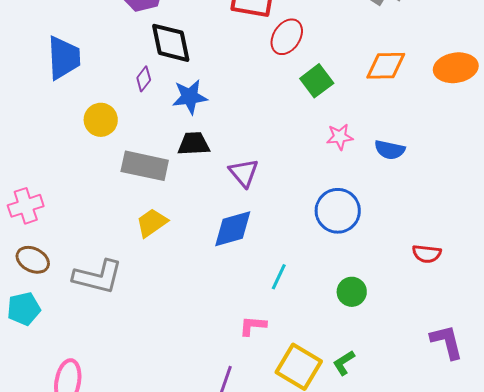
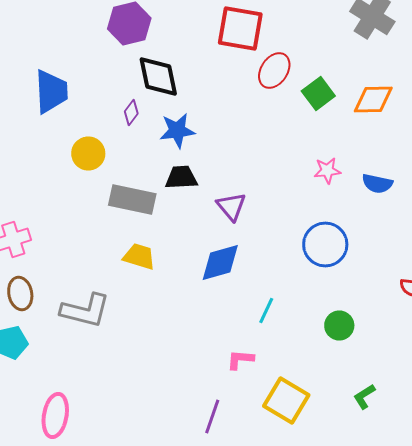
green square: (317, 81) -> (318, 94), moved
yellow trapezoid: (152, 223) -> (139, 256), turned 52
brown ellipse: (33, 260) -> (20, 294), turned 52
green L-shape: (344, 363) -> (364, 396), moved

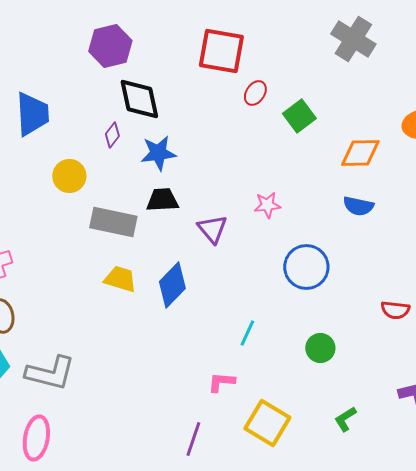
red ellipse: (274, 70) -> (255, 93), size x0.7
orange diamond: (373, 100) -> (360, 153), moved
pink star: (327, 170) -> (267, 205), moved
blue diamond: (220, 262) -> (172, 285), moved, turned -30
gray L-shape: (85, 310) -> (50, 373), moved

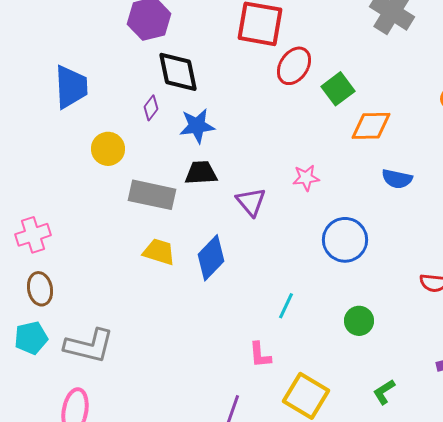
red ellipse: (255, 93) -> (294, 66), size x1.5
orange diamond: (360, 153) -> (371, 126), moved
pink L-shape: (221, 382) -> (260, 355), turned -100

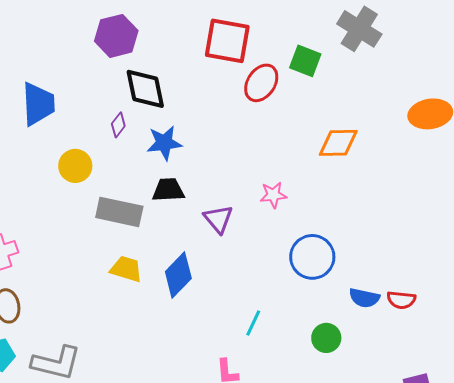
green square: (338, 89) -> (305, 61), moved, turned -32
blue semicircle: (397, 179) -> (364, 298), moved

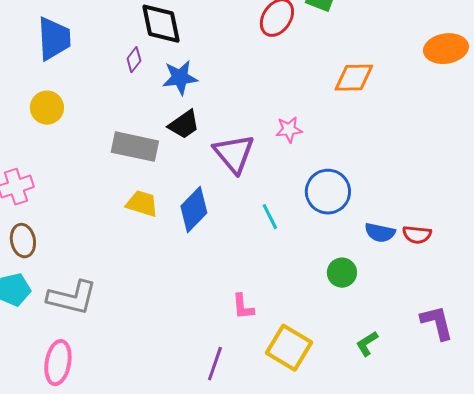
yellow circle: (75, 166) -> (47, 108), moved
black trapezoid: (168, 190) -> (184, 125), turned 148
purple triangle: (218, 219) -> (234, 154), size x1.4
cyan line: (253, 323) -> (270, 217), moved, turned -52

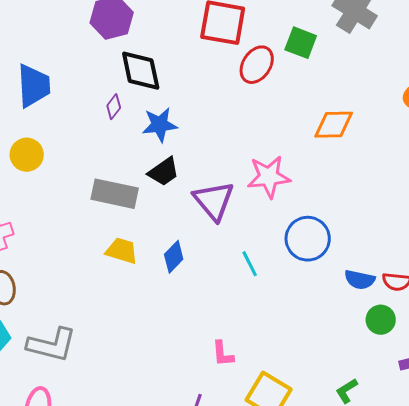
pink star: (289, 130) -> (269, 177), size x1.6
blue diamond: (194, 210) -> (174, 257), size x0.7
green circle: (342, 273) -> (381, 320), moved

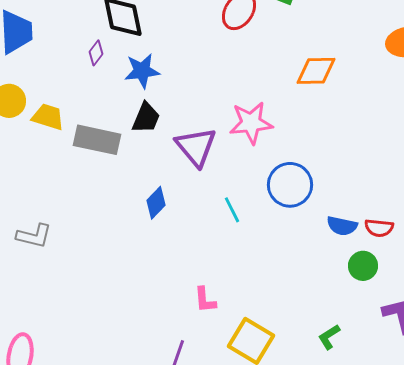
black trapezoid: (164, 172) -> (146, 118), turned -32
yellow trapezoid: (122, 251) -> (48, 117), moved
gray L-shape: (52, 345) -> (34, 236), moved, size x0.7

